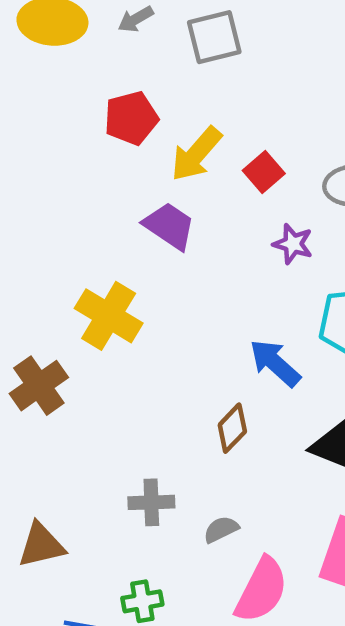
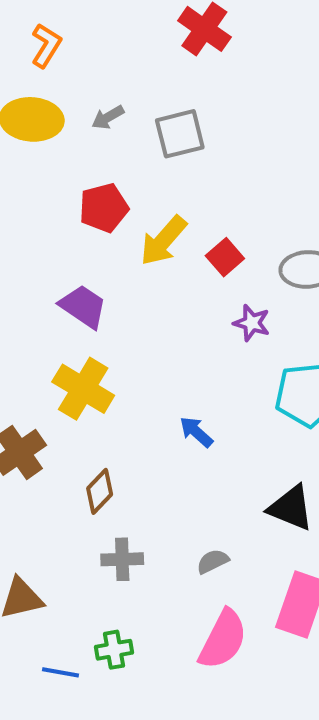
purple trapezoid: (169, 226) -> (83, 306), moved
blue arrow: (275, 363) -> (196, 432), moved, size x0.7
brown diamond: (232, 428) -> (100, 491), moved
gray semicircle: (221, 529) -> (213, 561), moved

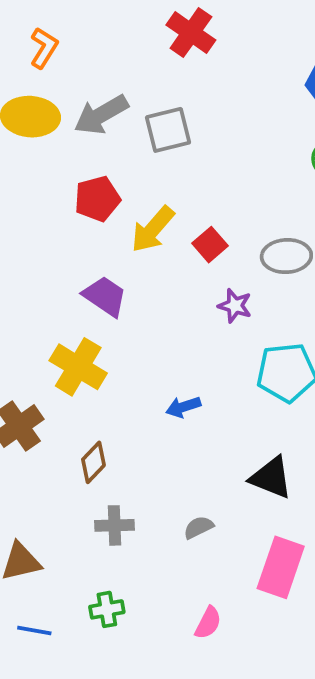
gray arrow: (108, 117) -> (101, 115), size x1.8
purple trapezoid: (83, 306) -> (105, 296), moved
blue arrow: (196, 432) -> (183, 407), turned -60
pink semicircle: (223, 639) -> (208, 623), moved, size x0.6
blue line: (61, 672) -> (34, 630), moved

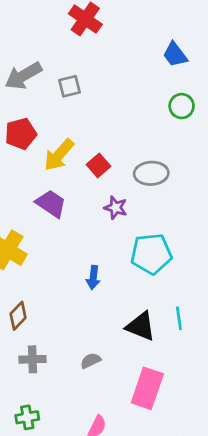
gray square: (168, 130) -> (69, 86), size x0.7
purple trapezoid: (105, 296) -> (51, 204), moved
blue arrow: (183, 407) -> (93, 278), moved, turned -65

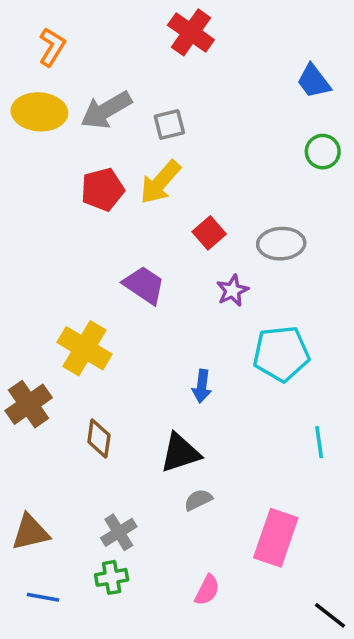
yellow arrow: (59, 155) -> (160, 182), moved
purple star: (116, 208) -> (232, 291), turned 30
brown diamond: (18, 316) -> (99, 438), turned -36
black triangle: (141, 326) -> (180, 453), moved, turned -40
gray cross: (33, 359) -> (119, 532), moved, turned -30

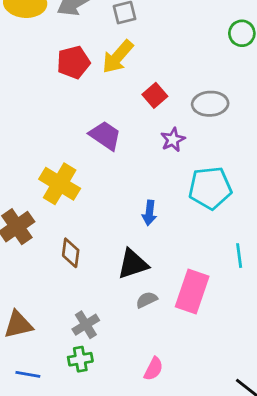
pink rectangle: (276, 538) -> (192, 292), moved

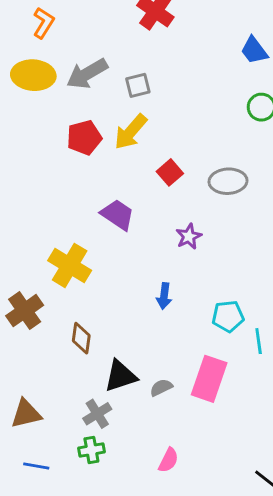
purple star: (173, 140) -> (189, 236), moved
cyan pentagon: (210, 188) -> (228, 316), moved, size x0.7
black triangle: (133, 264) -> (120, 376), moved

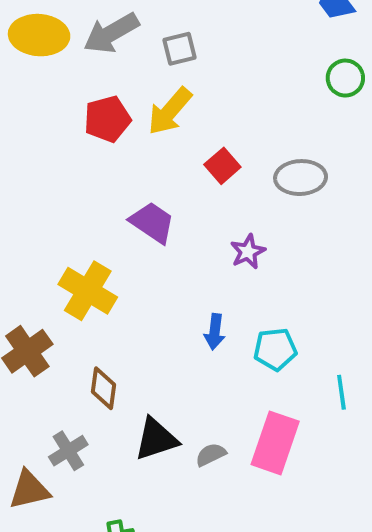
cyan pentagon: (228, 316) -> (275, 349), moved
gray cross: (97, 414) -> (68, 451), moved

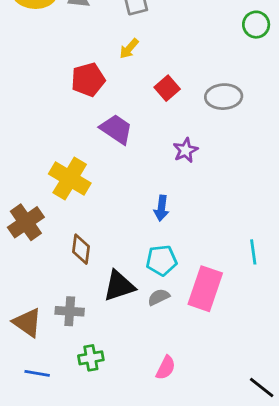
yellow arrow: (170, 111) -> (129, 49), size x0.6
red pentagon: (107, 119) -> (88, 80), moved
cyan pentagon: (275, 349) -> (161, 260), moved
gray cross: (68, 451) -> (70, 311), moved, turned 36
brown triangle: (29, 490) -> (27, 323), turned 48

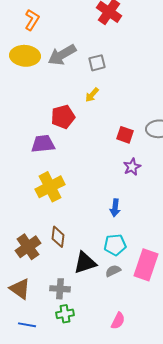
red square: (167, 88) -> (125, 135), moved, turned -30
purple trapezoid: (116, 129) -> (43, 144), moved, turned -40
yellow cross: (70, 178) -> (50, 187), turned 32
brown cross: (26, 222) -> (28, 247), moved
gray cross: (70, 311) -> (60, 289), moved

